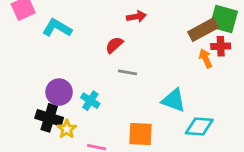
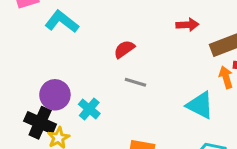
red arrow: (136, 17) -> (187, 25), moved
cyan triangle: (174, 100) -> (200, 105), moved

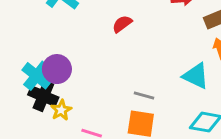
gray line: (135, 82) -> (144, 96), moved
cyan cross: (89, 109) -> (37, 76), moved, size x1.4

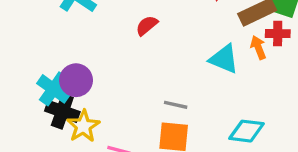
cyan triangle: (196, 76) -> (224, 59), moved
yellow star: (61, 110) -> (83, 126), size x1.4

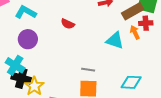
red semicircle: (147, 26) -> (68, 24), turned -112
purple circle: (76, 80) -> (28, 39), moved

